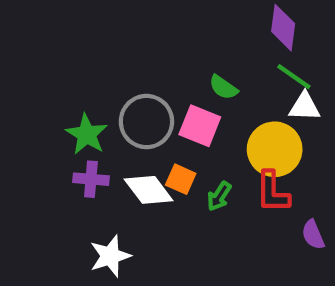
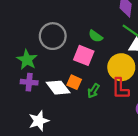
gray circle: (146, 122) -> (53, 36), moved

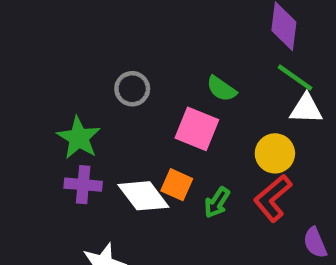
gray circle: (53, 36) -> (132, 89), size x0.6
yellow circle: (121, 67) -> (275, 153), size x0.7
red L-shape: (120, 89) -> (273, 198), turned 50

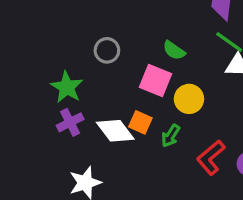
yellow circle: (275, 153) -> (189, 99), moved
purple cross: (83, 185) -> (70, 122), turned -32
red L-shape: (273, 198) -> (211, 158), moved

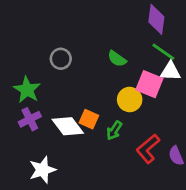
pink square: (156, 80) -> (149, 84), moved

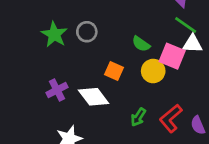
green semicircle: (117, 59) -> (141, 44), moved
green star: (27, 90) -> (54, 34), moved
orange square: (89, 119) -> (114, 71), moved
green arrow: (114, 130) -> (138, 117), moved

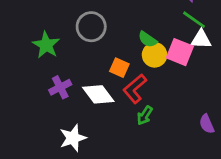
gray circle: (87, 32) -> (91, 27), size x1.4
green star: (54, 34) -> (46, 45), moved
yellow circle: (153, 71) -> (155, 55), moved
red L-shape: (171, 118) -> (135, 89), moved

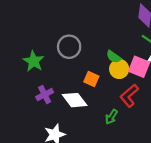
red L-shape: (135, 89) -> (129, 96), moved

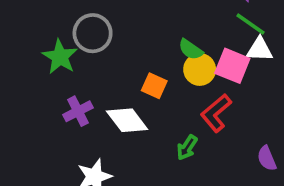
gray circle: (69, 47) -> (93, 33), moved

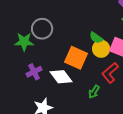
green star: (60, 57) -> (24, 42), turned -30
orange square: (154, 86) -> (76, 58), size x1.6

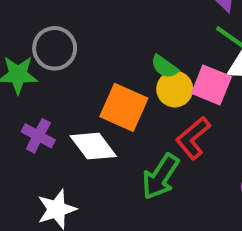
purple cross: (34, 72) -> (38, 136), turned -35
green arrow: (94, 92) -> (160, 177), size x1.6

